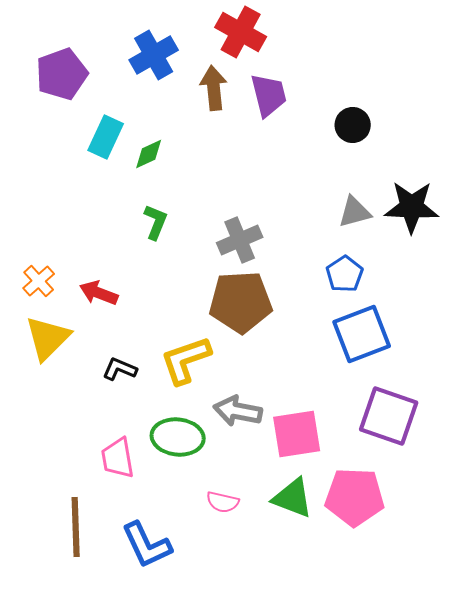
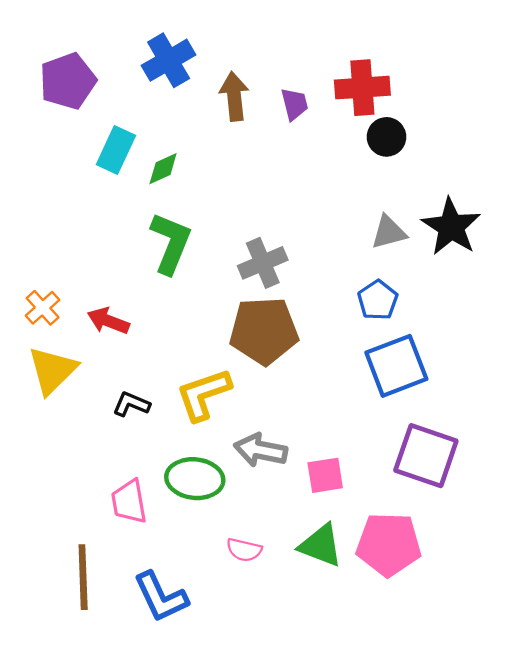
red cross: (241, 32) -> (362, 88), moved, turned -33
purple trapezoid: (269, 95) -> (294, 104), size x0.7
black star: (412, 207) -> (451, 227), turned 30
green L-shape: (156, 222) -> (171, 243), size x1.6
pink square: (297, 434) -> (325, 475), size x0.7

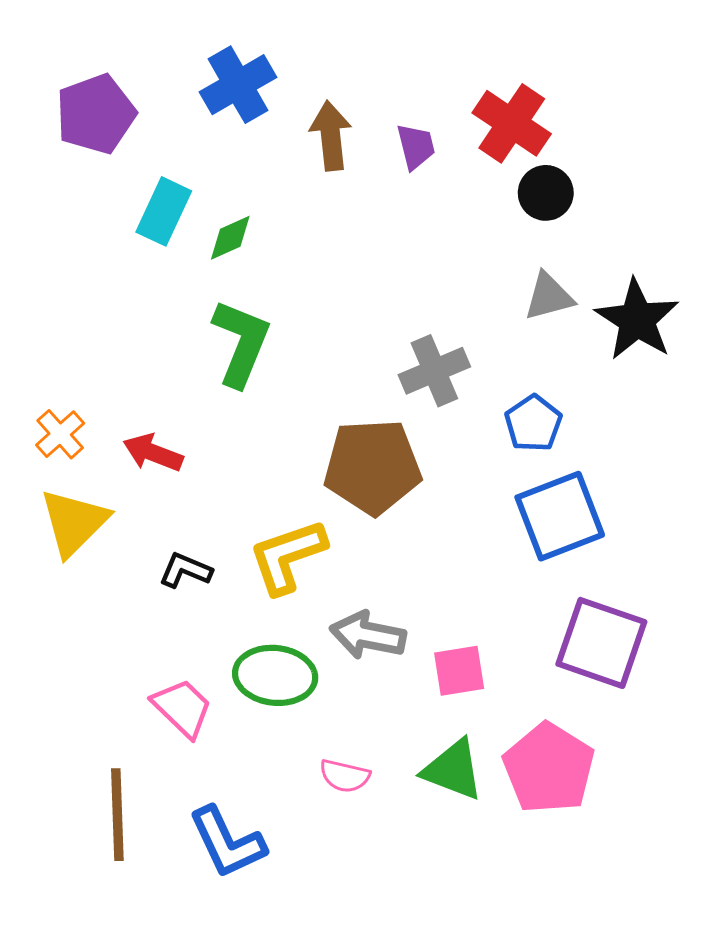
red cross: (362, 88) -> (512, 123), turned 38
gray triangle: (389, 232) -> (549, 297), moved
gray cross: (263, 263) -> (434, 371), moved
pink trapezoid: (129, 502) -> (182, 708), turned 144
pink pentagon: (389, 544) -> (549, 768), turned 30

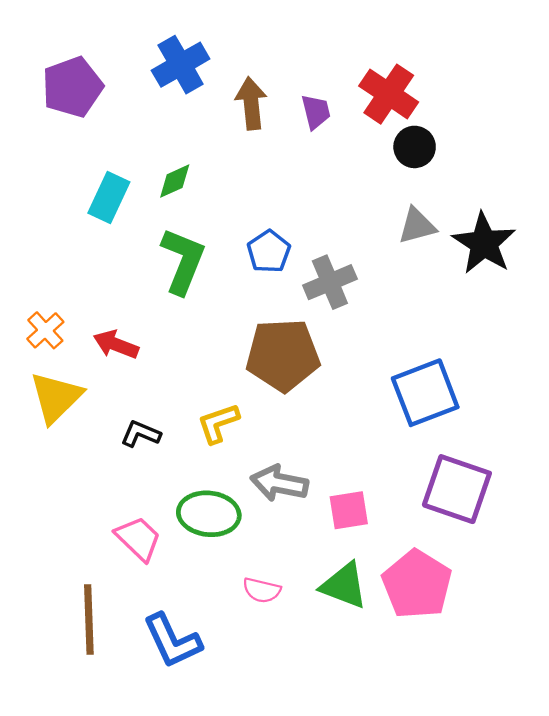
cyan rectangle: (164, 211) -> (109, 198), moved
blue pentagon: (533, 423) -> (269, 252), moved
yellow L-shape: (287, 556) -> (218, 423), size x0.7

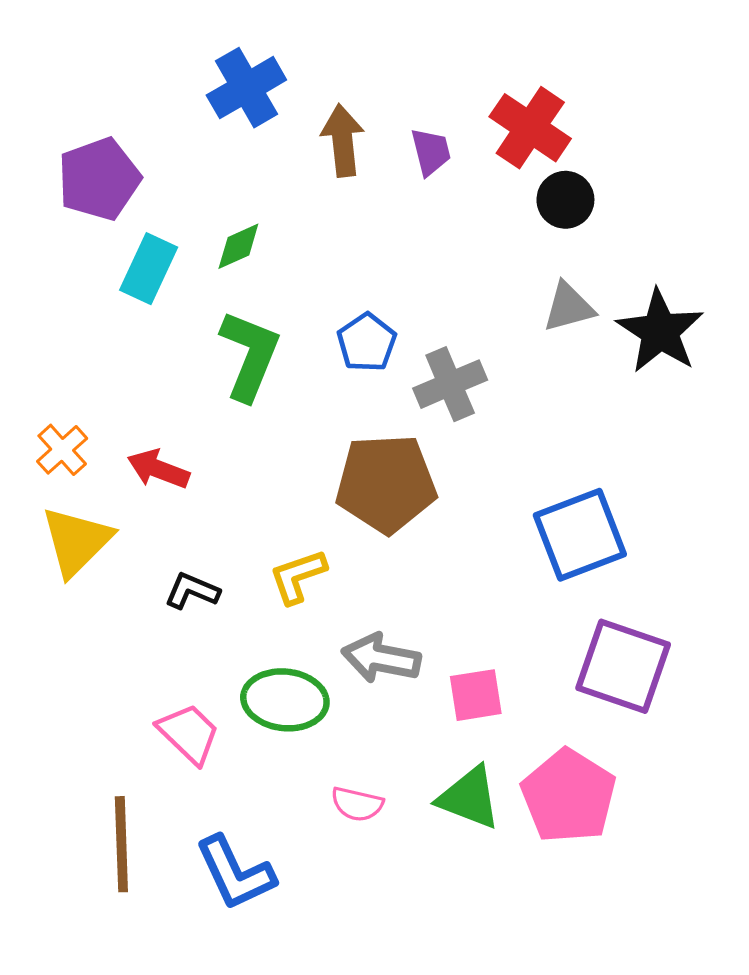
purple pentagon: (72, 87) -> (99, 179), moved

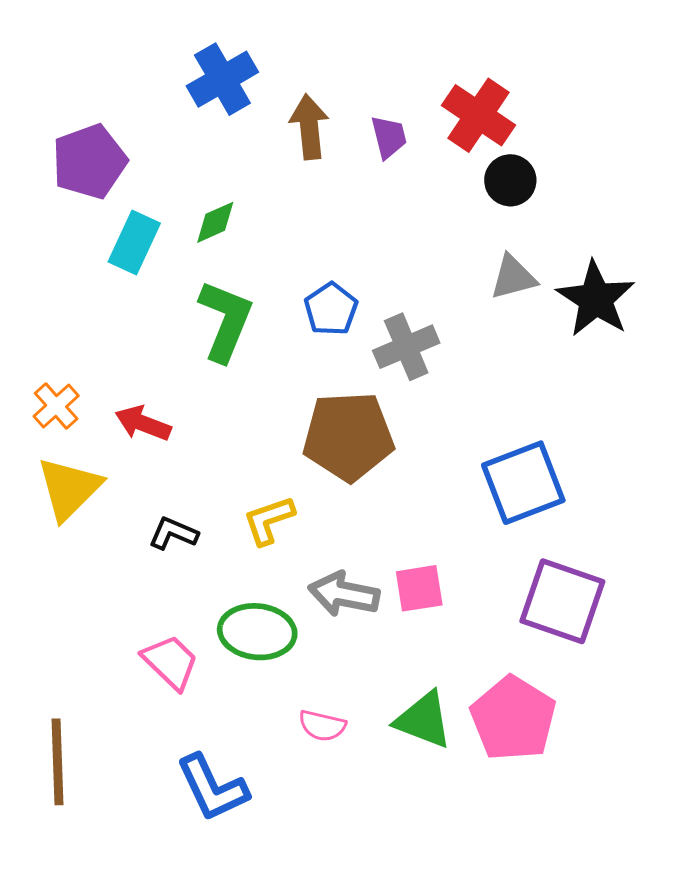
pink square: (476, 695) -> (419, 588), moved
brown line: (121, 844) -> (58, 762), moved

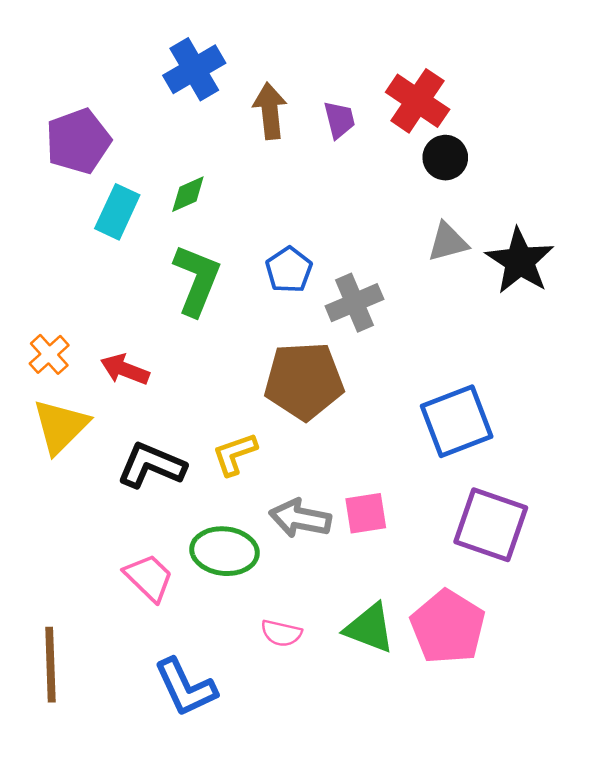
black L-shape: (173, 533) -> (151, 465), size x1.6

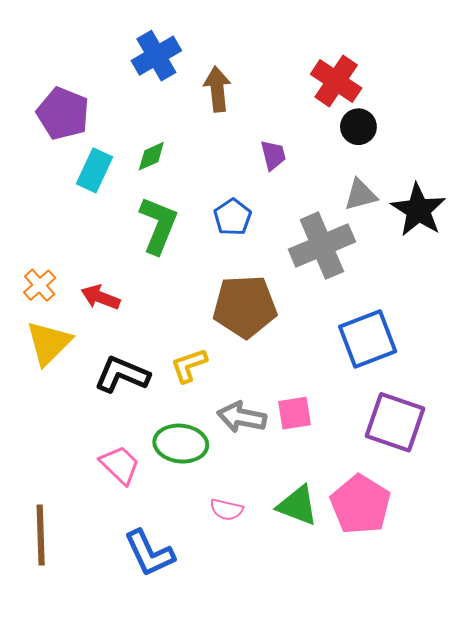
purple trapezoid: (339, 120) -> (273, 155), moved
purple pentagon: (78, 141) -> (63, 114), turned -30
gray cross: (354, 303) -> (322, 246), moved, size x1.4

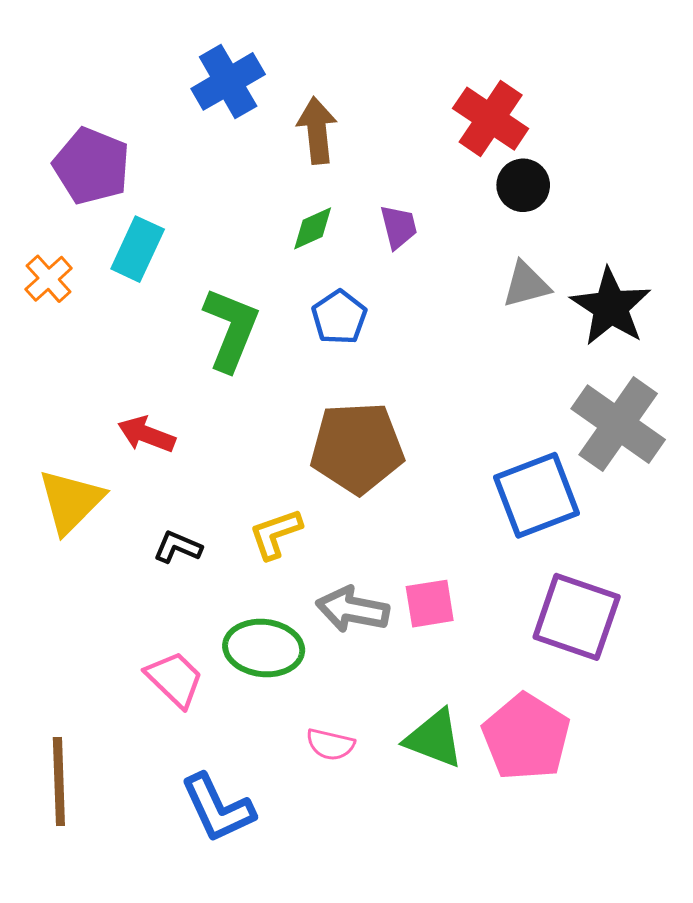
green diamond: (151, 156) -> (313, 228), moved
gray cross: (322, 246) -> (618, 424), moved, turned -32
orange cross: (40, 285) -> (49, 279), moved
black L-shape: (122, 374) -> (178, 547), size x0.6

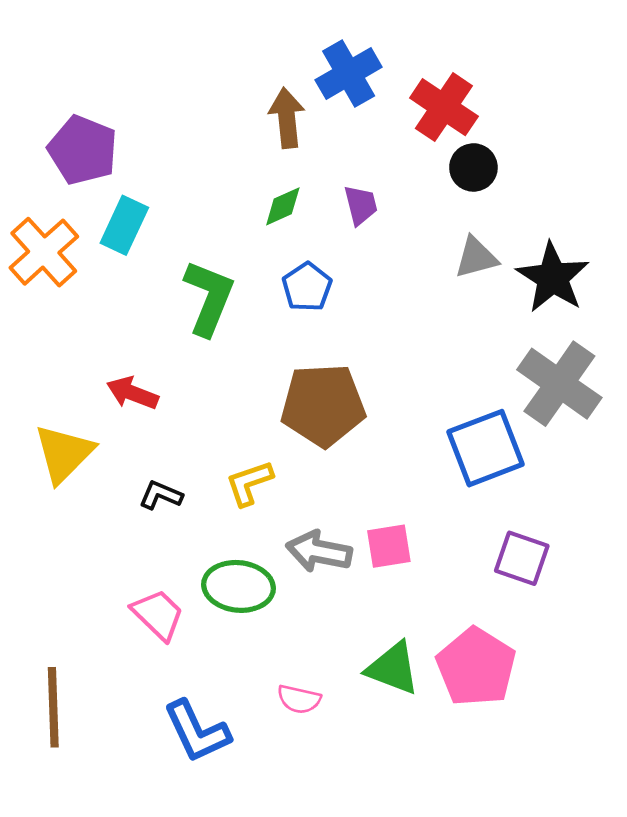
blue cross: (228, 81) -> (349, 73), moved
orange cross: (49, 279) -> (44, 252), size x1.6
purple square: (577, 617) -> (522, 558), size x0.7
pink semicircle: (330, 744) -> (299, 699), moved

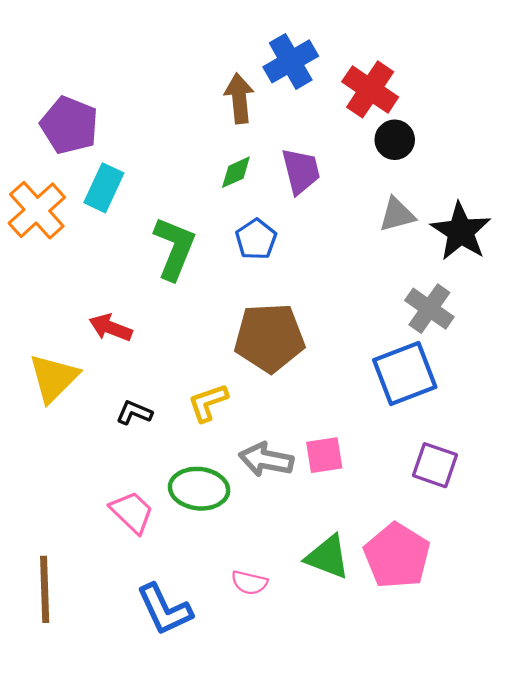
purple trapezoid: (361, 205) -> (301, 171), size x1.4
gray cross: (559, 384) -> (429, 309), moved, size x0.7

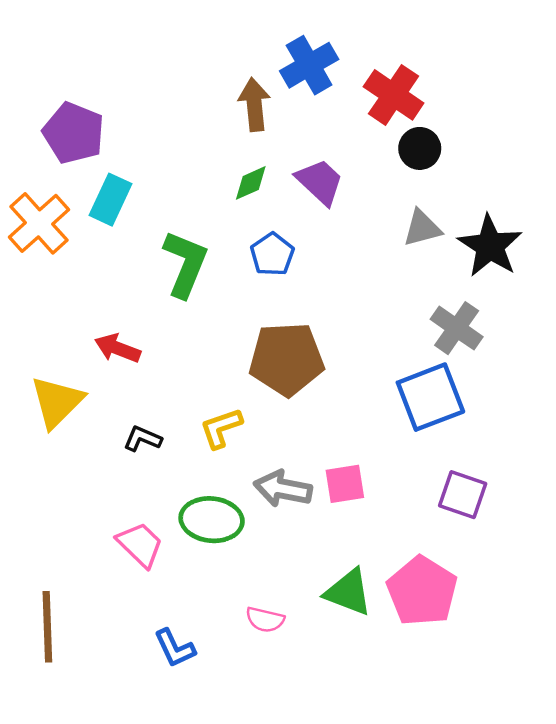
purple trapezoid: (301, 171) -> (320, 182), turned -33
blue L-shape: (164, 609) -> (175, 648), size x0.7

